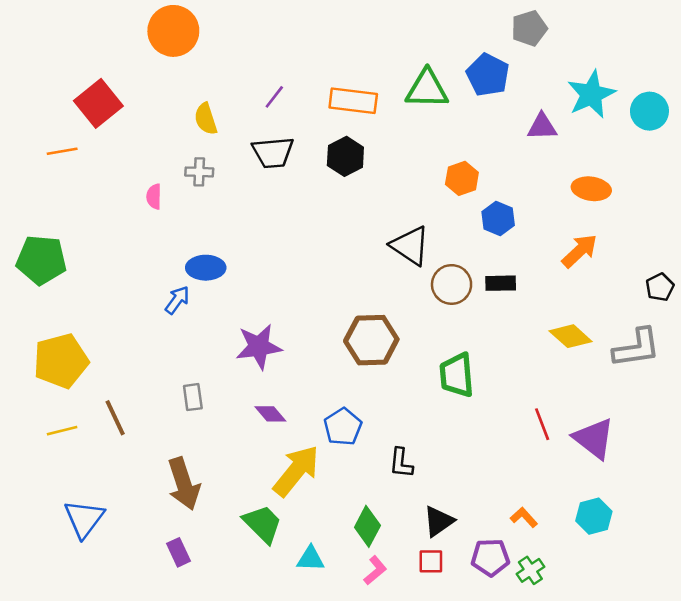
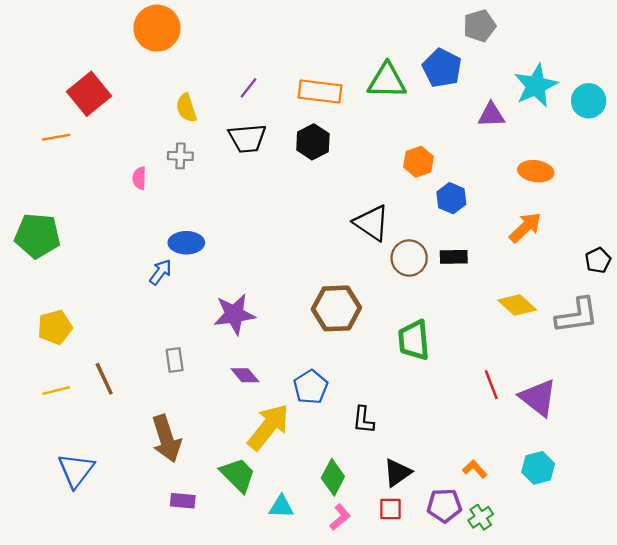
yellow pentagon: (61, 361) -> (55, 327), size x0.7
purple rectangle: (179, 552) -> (183, 501), moved, turned -60

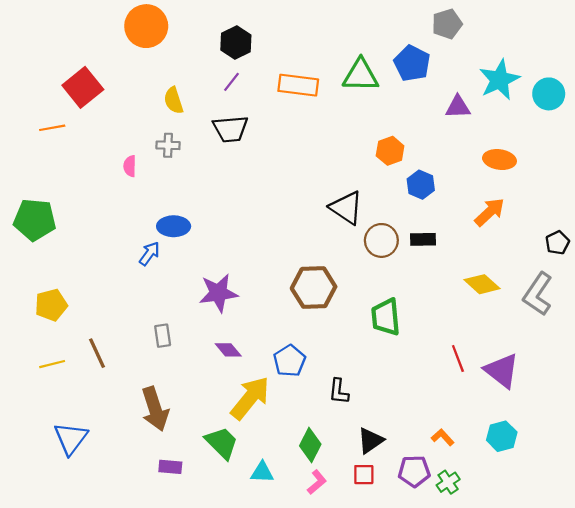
black hexagon: (313, 142) -> (236, 43), moved
gray L-shape: (577, 315) -> (538, 294), turned 132

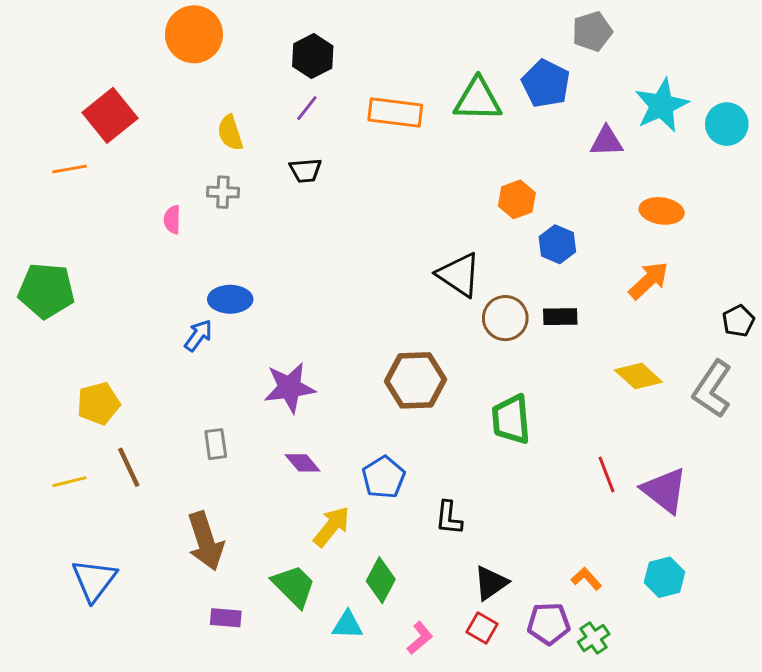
black trapezoid: (230, 129) -> (305, 170), size x0.7
yellow pentagon: (51, 305) -> (98, 403), moved
yellow arrow: (250, 398) -> (332, 527), size x0.7
green diamond: (310, 445) -> (381, 580), moved
red square: (364, 475) -> (482, 628), turned 30

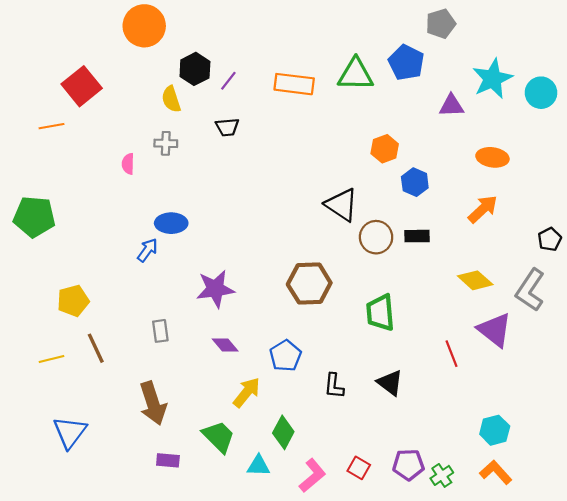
black hexagon: (313, 56) -> (195, 69), moved
purple triangle: (665, 490) -> (495, 330), moved
orange L-shape: (586, 579) -> (496, 472), moved, size x1.4
black triangle: (491, 583) -> (390, 383), moved, turned -48
pink L-shape: (420, 638) -> (312, 475), size x1.4

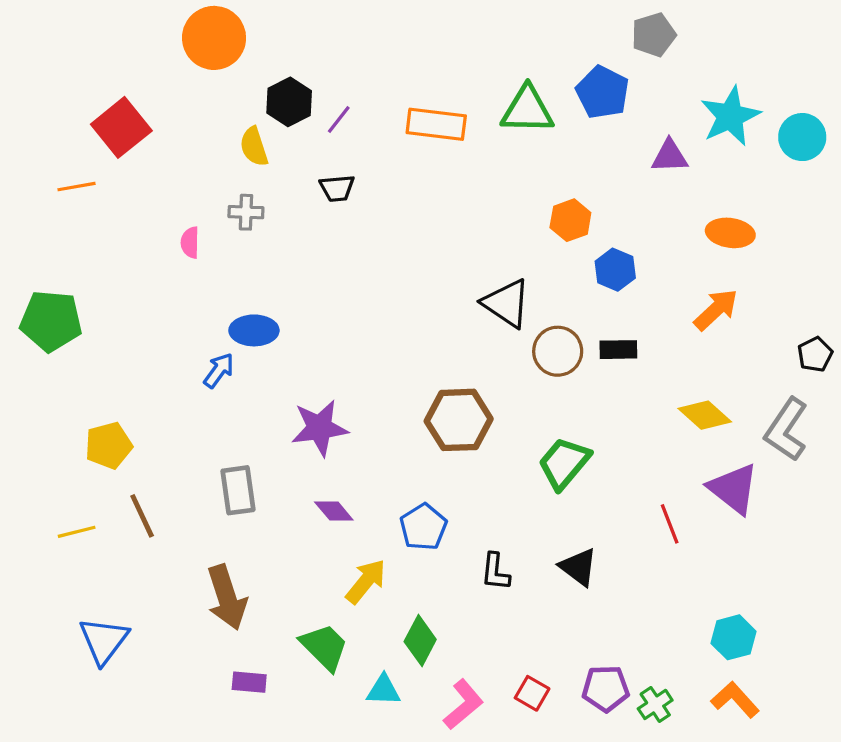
green trapezoid: (380, 313) -> (564, 463), turned 45
gray rectangle: (160, 331) -> (238, 490), size x1.4

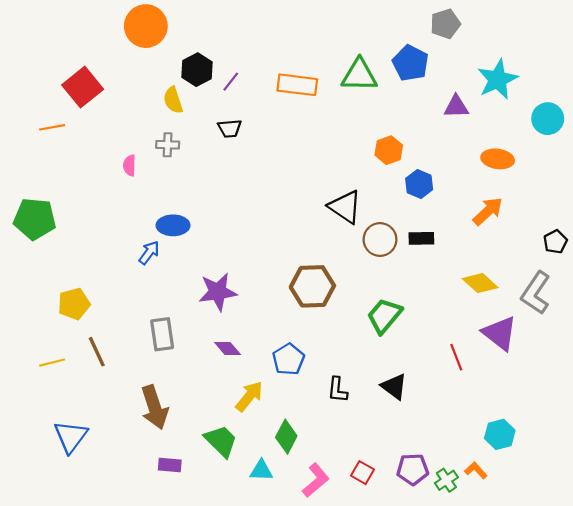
cyan circle: (802, 137) -> (548, 119), moved
orange L-shape: (735, 700) -> (476, 470), moved, size x0.7

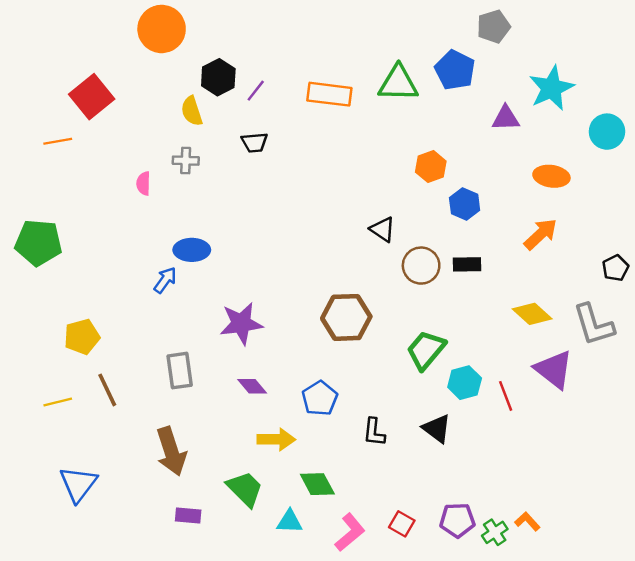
black triangle: (345, 207) -> (382, 229), size x0.7
gray L-shape: (536, 293) -> (594, 325), turned -51
yellow arrow: (249, 396) -> (276, 439), turned 52
cyan hexagon: (500, 434) -> (465, 383), moved
green diamond: (286, 437) -> (317, 484), turned -56

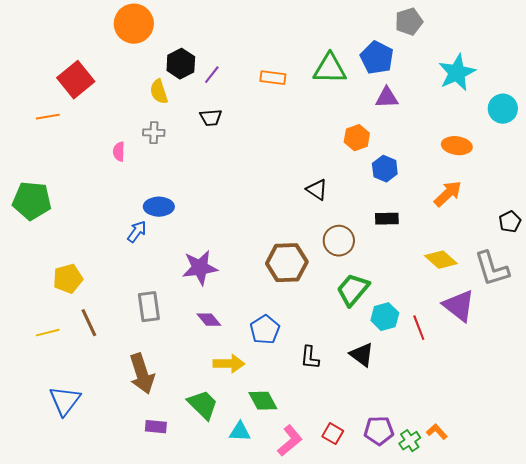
orange rectangle: (329, 94) -> (273, 78), size x0.7
purple triangle: (506, 118) -> (387, 98), moved
brown circle: (421, 266) -> (339, 241), moved

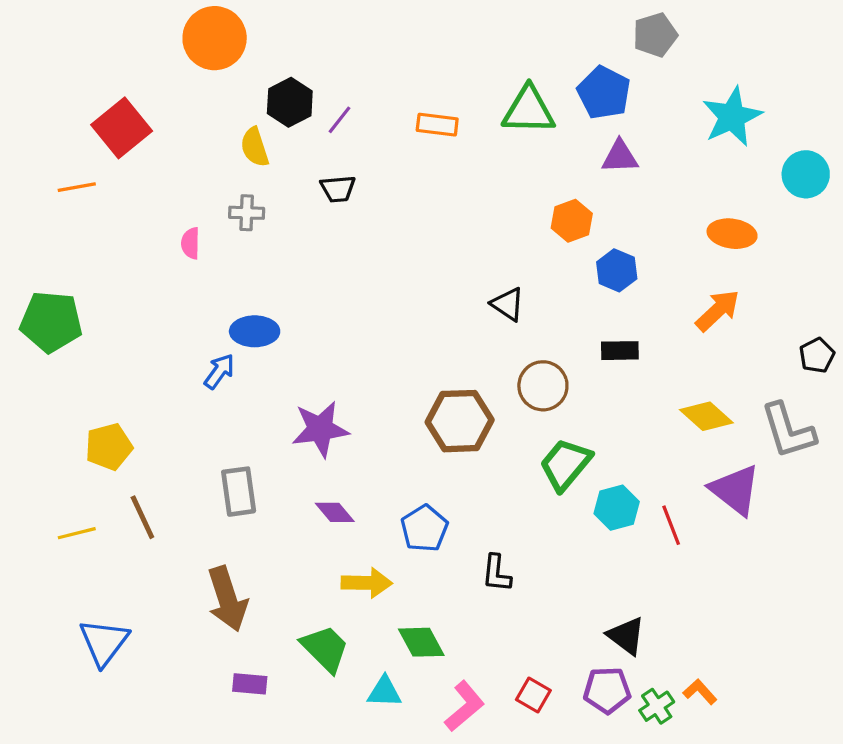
black triangle: (362, 355) -> (626, 636), moved

